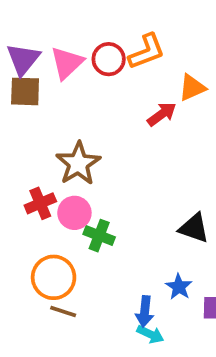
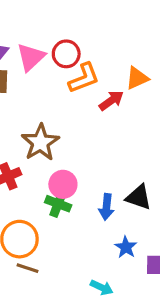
orange L-shape: (147, 52) -> (84, 78), moved
pink circle: (74, 213) -> (63, 184), moved
blue arrow: (145, 312) -> (106, 207), moved

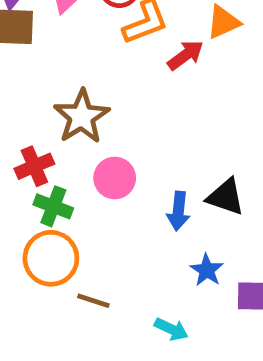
green cross: (58, 204) -> (53, 206), moved
brown line: (28, 268) -> (93, 301), moved

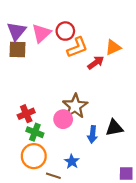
brown star: (82, 117) -> (75, 106), moved
black triangle: (226, 197) -> (114, 128), turned -30
blue star: (207, 270) -> (72, 162), moved

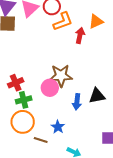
red arrow: (96, 63) -> (80, 36), turned -42
brown star: (75, 106) -> (61, 76), turned 30
green cross: (35, 132) -> (24, 100), turned -35

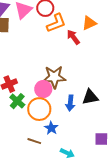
red arrow: (80, 36) -> (73, 37), turned -49
green cross: (24, 100) -> (17, 101), turned -35
orange circle: (23, 122) -> (39, 109), moved

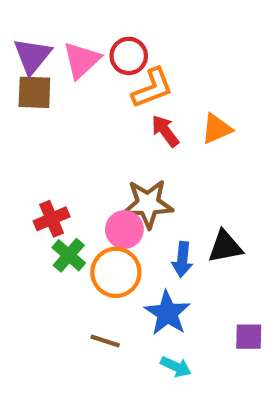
orange triangle: (89, 23) -> (217, 129), moved
red arrow: (73, 37) -> (165, 131), moved
blue star: (51, 128) -> (167, 313), moved, size x1.5

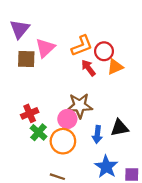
red circle: (129, 56) -> (104, 51), moved
pink triangle: (82, 60) -> (45, 48), moved
brown square: (34, 92) -> (26, 59), moved
blue star: (167, 313) -> (106, 167), moved

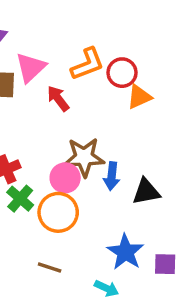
red arrow: (88, 68) -> (58, 98), moved
blue arrow: (97, 134) -> (112, 176), moved

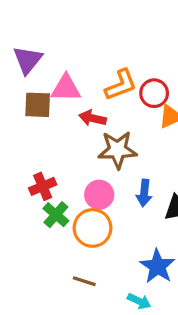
pink triangle: (31, 67) -> (66, 88), turned 44
red arrow: (58, 98) -> (93, 118), turned -40
brown star: (84, 157) -> (117, 150), moved

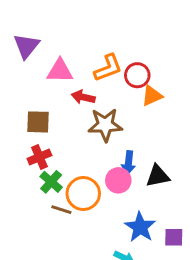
brown square: (38, 105) -> (38, 122), moved
pink circle: (99, 195) -> (118, 180), moved
brown line: (84, 281) -> (61, 210), moved

